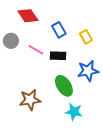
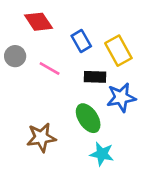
yellow rectangle: (86, 37) -> (118, 51), size x1.5
black rectangle: (58, 56) -> (95, 77), moved

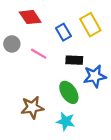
yellow rectangle: (118, 51) -> (90, 25), moved
cyan star: (102, 154) -> (66, 121), moved

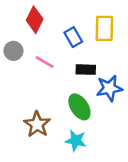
red diamond: (30, 17) -> (35, 20), turned 60
yellow rectangle: (90, 25) -> (104, 28), turned 30
brown star: (32, 107) -> (37, 124), turned -30

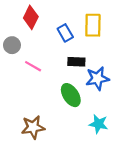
pink line: (45, 62) -> (33, 66), moved
brown star: (37, 124) -> (33, 127), moved, turned 30
cyan star: (76, 141) -> (99, 124), moved

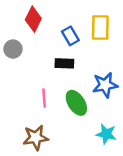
black rectangle: (76, 62) -> (64, 63), moved
pink line: (33, 66) -> (44, 98), moved, turned 56

